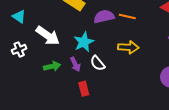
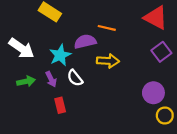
purple semicircle: (104, 17) -> (85, 42), moved

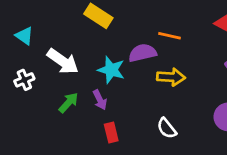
cyan star: (60, 55) -> (111, 70), turned -30
white semicircle: (75, 78) -> (167, 128), moved
green arrow: (26, 81) -> (68, 103), turned -36

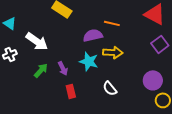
cyan star: (111, 70) -> (89, 61), moved

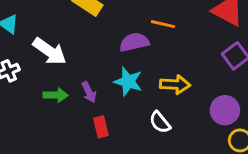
yellow arrow: (113, 52) -> (175, 85), moved
green arrow: (41, 70) -> (56, 95), turned 49

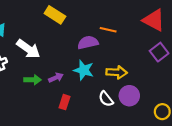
purple arrow: (89, 92) -> (56, 78), turned -88
purple circle: (225, 110) -> (129, 96), moved
red rectangle: (101, 127) -> (64, 102), turned 32

